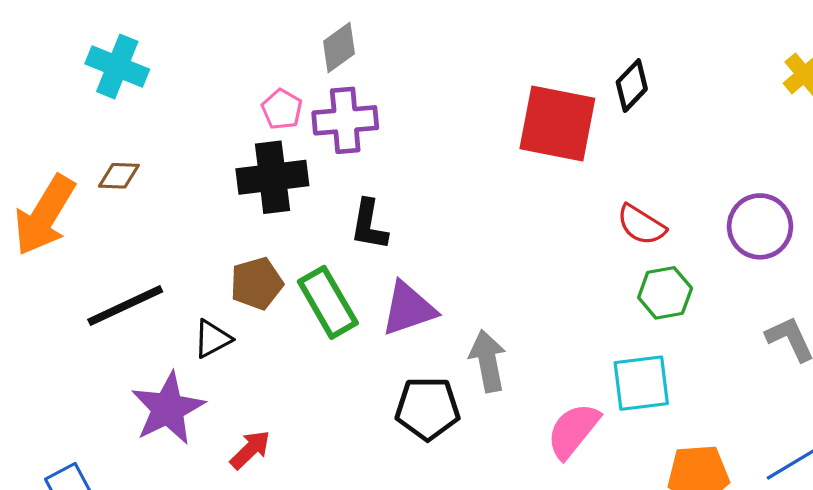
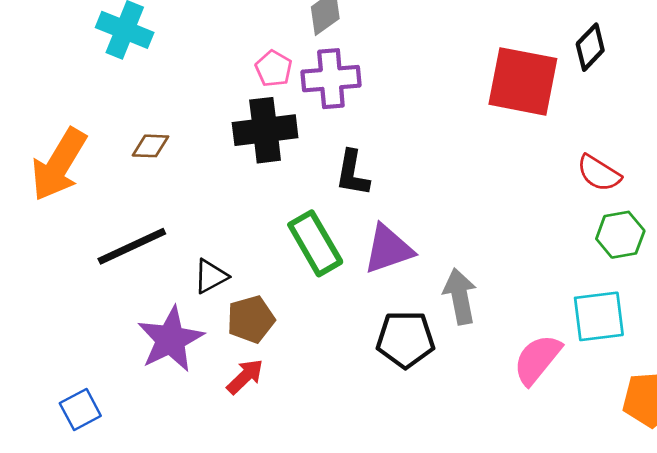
brown diamond: (119, 176) -> (150, 146), moved
brown pentagon: (257, 283) -> (251, 319), moved

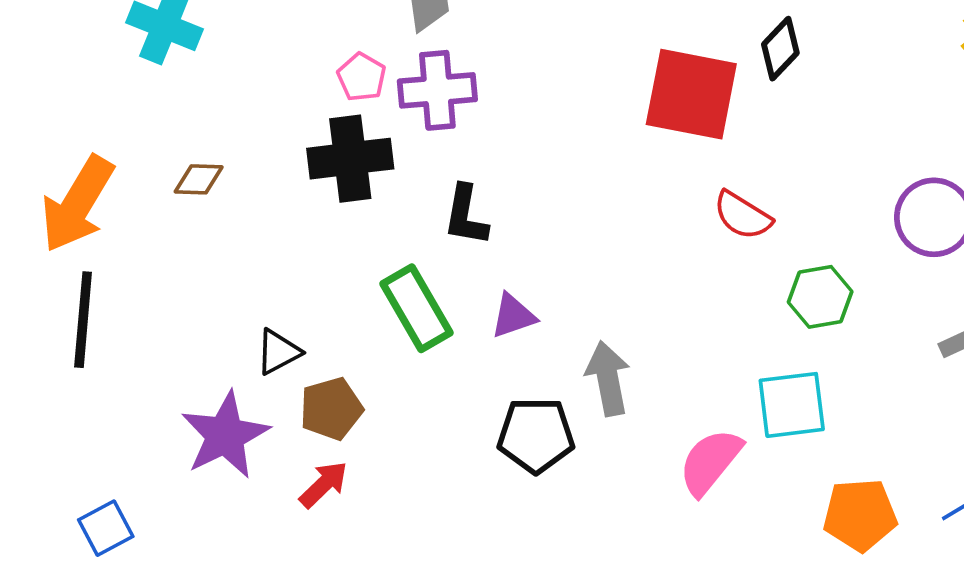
red semicircle: (599, 173) -> (742, 215), moved
black line: (132, 246) -> (83, 320), moved, turned -60
purple triangle: (388, 249) -> (513, 316), size x0.7

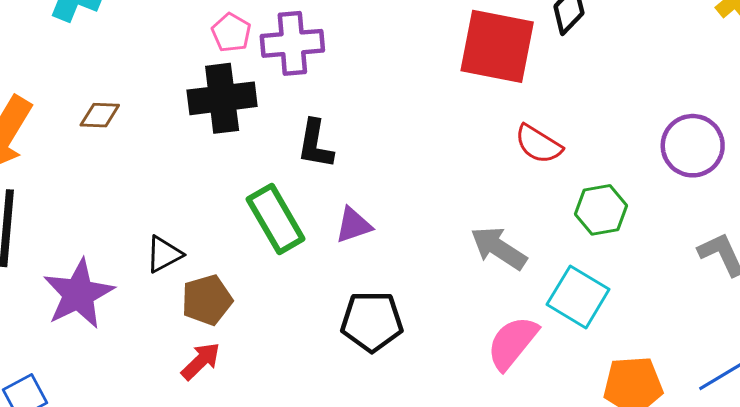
gray arrow: (608, 378) -> (499, 248), moved, turned -46
cyan square: (792, 405) -> (578, 297), turned 38
purple star: (225, 435) -> (78, 294), moved

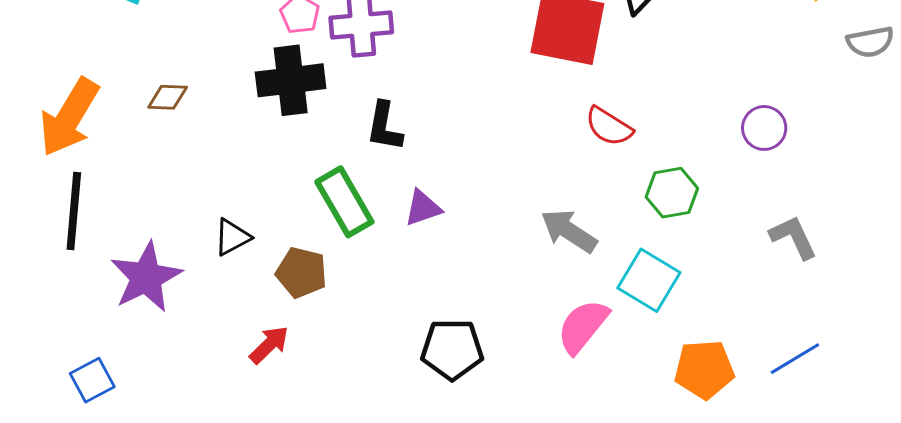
purple circle: (693, 146) -> (764, 128), size x0.7
brown pentagon: (207, 300) -> (301, 273), moved, turned 30
black pentagon: (372, 321) -> (452, 349), moved

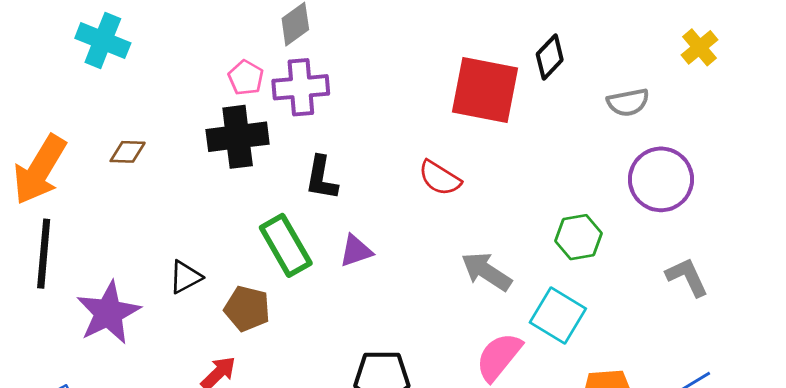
gray semicircle: (870, 42) -> (628, 102), moved
red semicircle: (609, 126) -> (440, 178), moved
purple circle: (764, 128) -> (661, 179), size x1.6

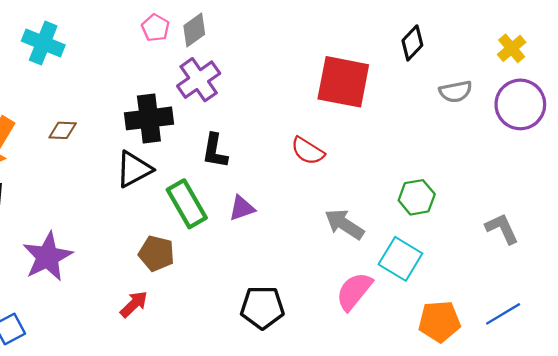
black diamond: (550, 57) -> (412, 43), moved
pink pentagon: (246, 78) -> (155, 28), moved
purple cross: (301, 87) -> (199, 80), turned -30
purple circle: (661, 179) -> (520, 104), moved
black triangle: (185, 277) -> (134, 169), moved, size x1.4

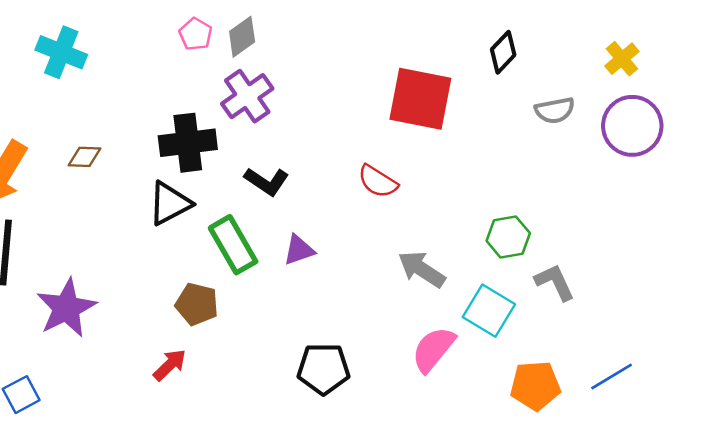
black L-shape: (215, 151) -> (267, 181), turned -66
gray L-shape: (502, 229) -> (555, 282), moved

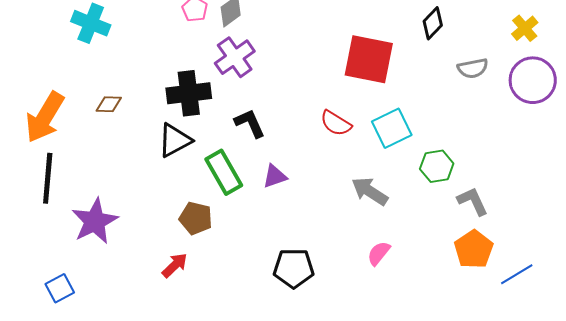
black L-shape: (267, 181) -> (250, 123), turned -148
cyan square: (489, 311) -> (392, 128), moved, turned 33
pink semicircle: (433, 349) -> (379, 253), size x0.7
orange pentagon: (535, 386) -> (474, 249), moved, turned -30

